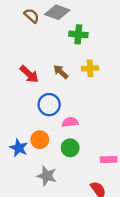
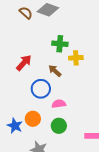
green cross: (78, 34) -> (60, 44), moved
brown arrow: (61, 72) -> (55, 71), moved
red arrow: (29, 74) -> (24, 63), turned -90

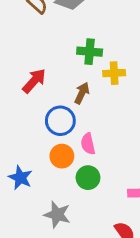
brown arrow: (55, 71) -> (82, 93), turned 72
pink semicircle: (59, 104) -> (88, 144), turned -96
orange circle: (33, 119) -> (62, 156), moved

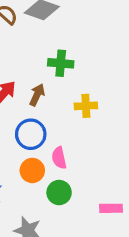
yellow cross: (114, 73) -> (86, 106), moved
brown arrow: (82, 93) -> (37, 95), moved

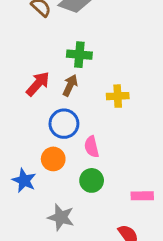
green cross: (61, 63) -> (79, 55), moved
orange circle: (32, 170) -> (53, 159), moved

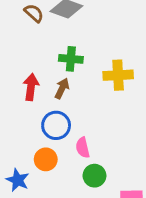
red arrow: (38, 84) -> (31, 87), turned -35
yellow cross: (118, 96) -> (118, 75), moved, size x1.4
green circle: (92, 180) -> (94, 176), moved

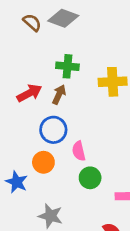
red arrow: (31, 87) -> (29, 93), turned 55

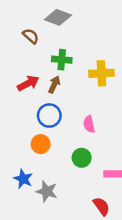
brown semicircle: (32, 22) -> (31, 36), moved
pink semicircle: (79, 151) -> (89, 124), moved
blue star: (17, 182) -> (23, 179), moved

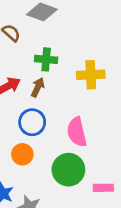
pink semicircle: (89, 124) -> (77, 132), size x1.5
green circle: (82, 158) -> (68, 170), size x1.5

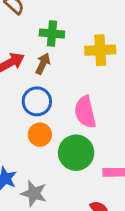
orange circle: (22, 154) -> (40, 135), moved

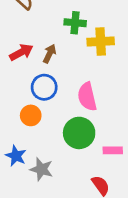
green cross: (52, 33) -> (75, 23), moved
orange circle: (40, 135) -> (31, 115), moved

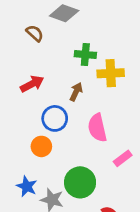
brown arrow: (50, 54) -> (76, 92), moved
green circle: (79, 133) -> (80, 182), moved
pink rectangle: (113, 150) -> (123, 158), moved, turned -36

